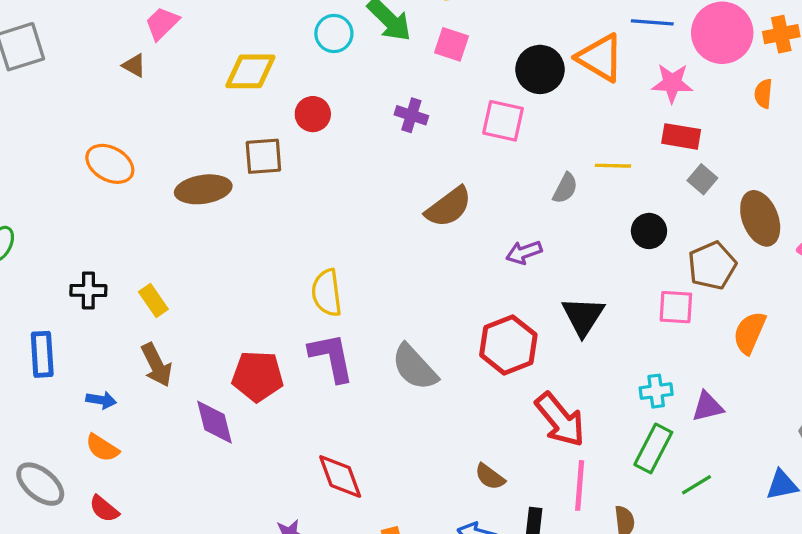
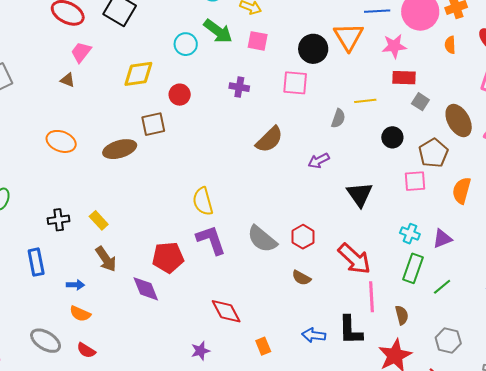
orange triangle: (600, 58) -> (349, 37), turned 36
red hexagon: (508, 345) -> (303, 237), moved, size x0.7
cyan cross: (656, 391) -> (410, 234), turned 36
brown semicircle: (490, 477) -> (301, 278), moved

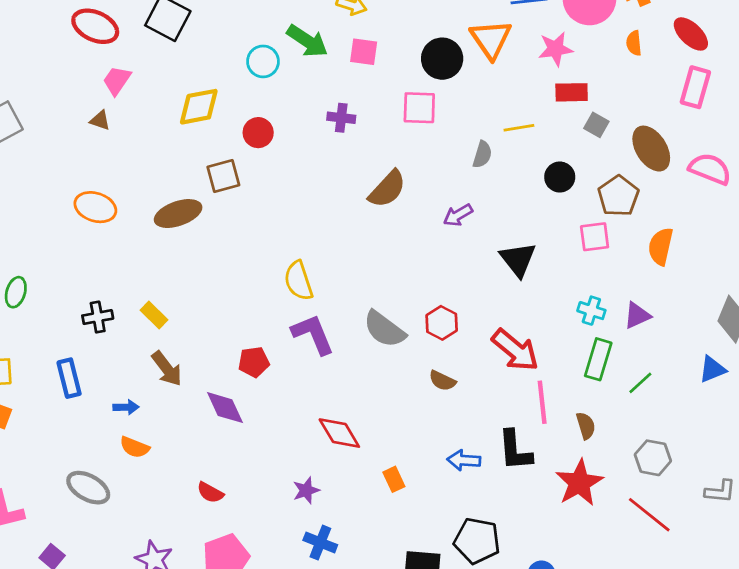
red pentagon: (168, 257) -> (254, 362), size x0.7
red semicircle: (86, 350) -> (210, 493), moved

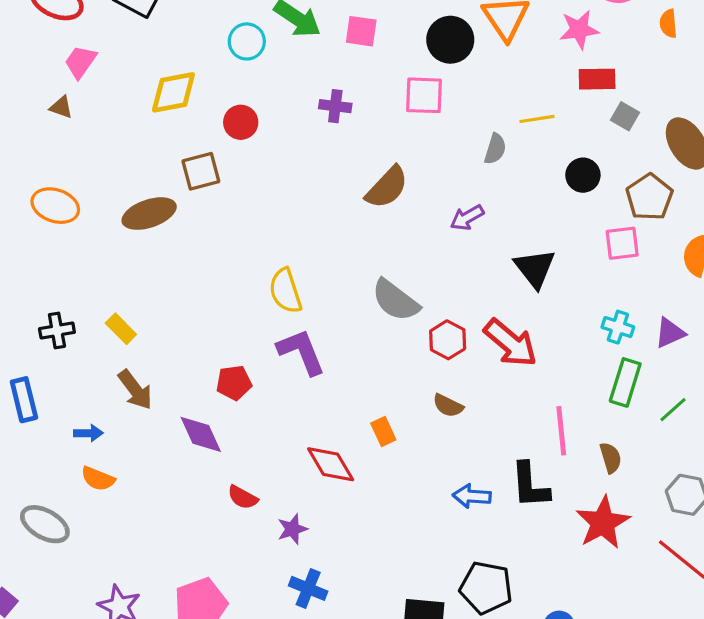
gray semicircle: (384, 329) -> (395, 300), moved
red arrow: (515, 350) -> (510, 343), moved
orange rectangle: (394, 479) -> (383, 432), moved
red semicircle: (210, 493) -> (243, 497), moved

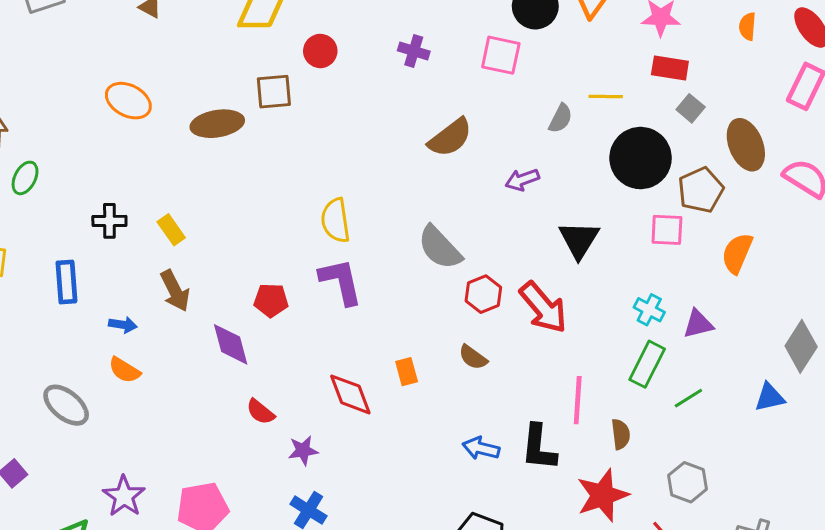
black circle: (583, 175) -> (641, 158), size x1.8

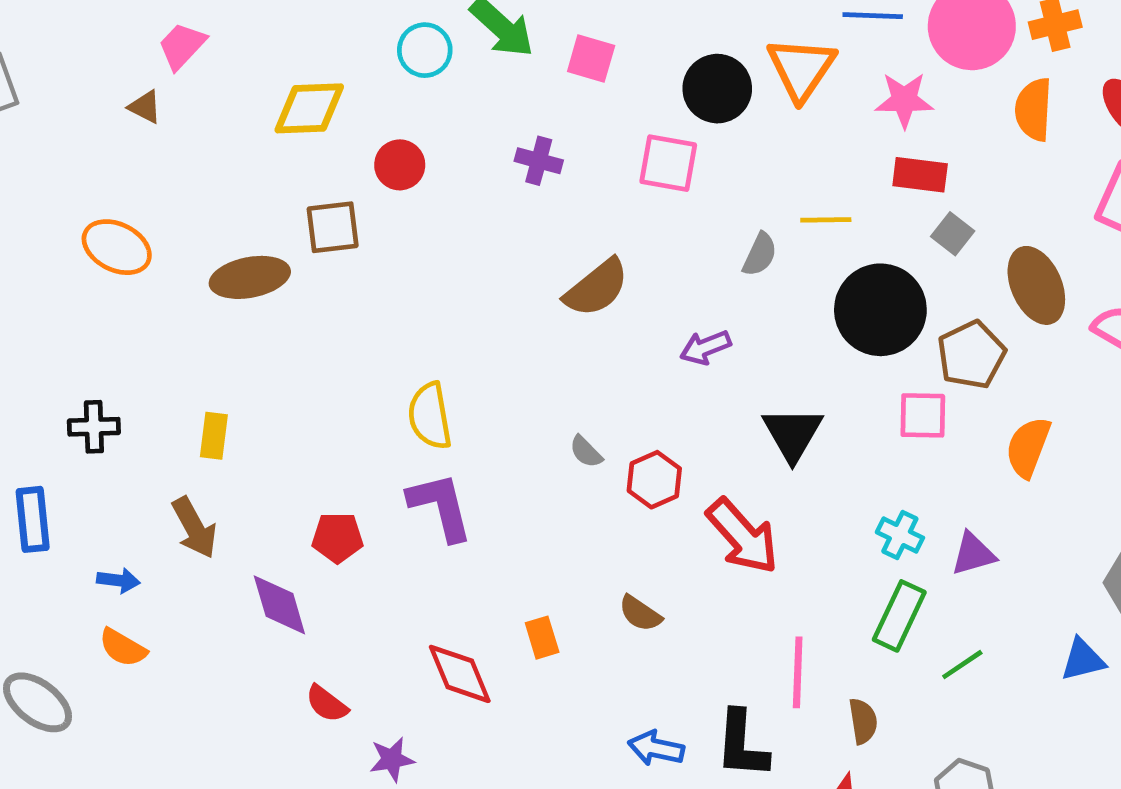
orange semicircle: (747, 26) -> (1034, 109), size x1.5
yellow rectangle: (171, 230) -> (214, 436), moved, turned 44
gray semicircle: (440, 248) -> (586, 452), size x0.5
red hexagon: (483, 294) -> (654, 480), moved

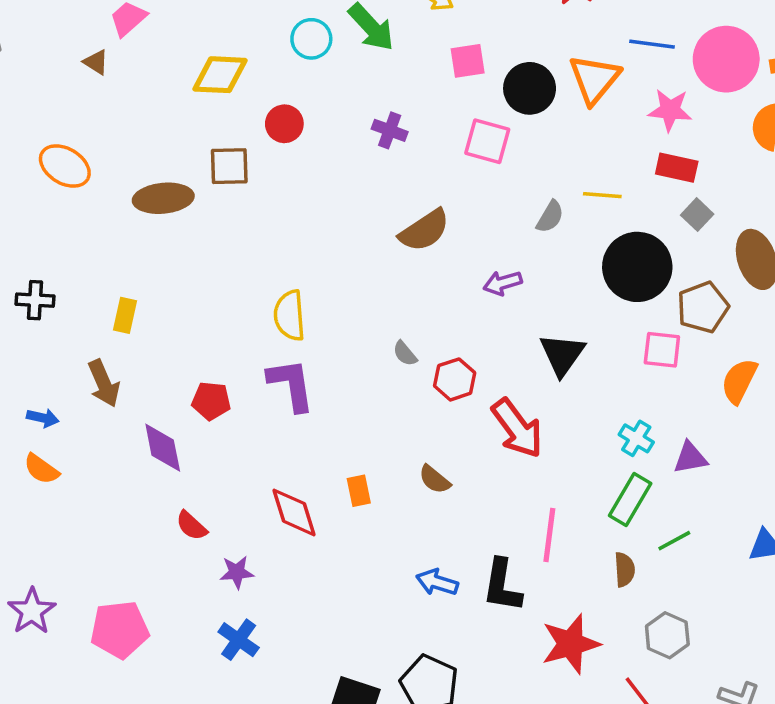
pink square: (591, 59) -> (468, 61), moved, turned -30
brown semicircle: (863, 721) -> (625, 570), moved

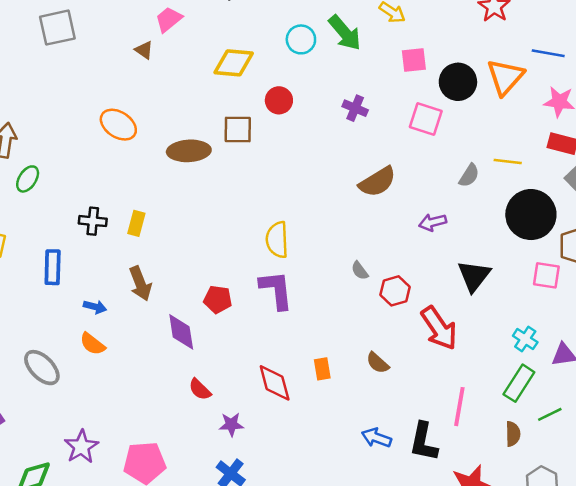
yellow rectangle: (125, 315) -> (136, 223), moved

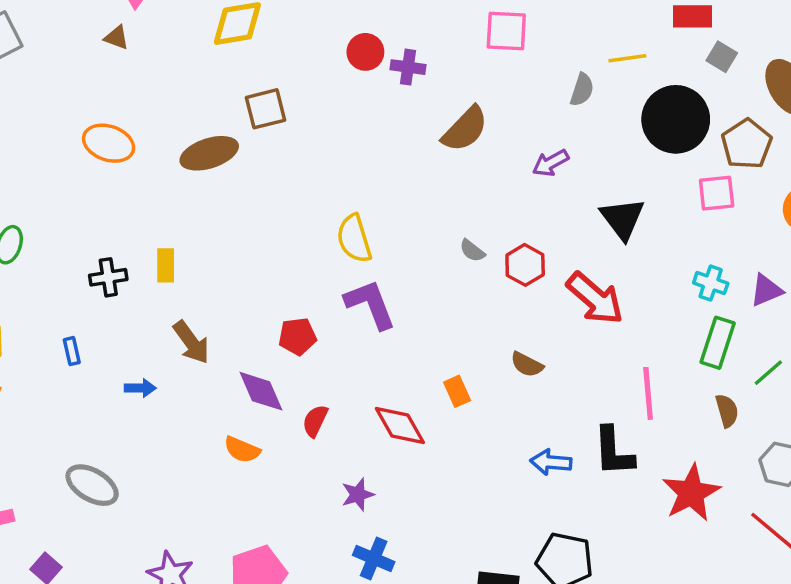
red circle: (279, 100) -> (365, 52), moved
purple cross: (355, 108) -> (408, 67), moved
blue rectangle: (53, 267) -> (72, 351), size x0.6
orange semicircle: (92, 344) -> (242, 450), moved
red semicircle: (200, 389) -> (315, 421), moved, turned 85

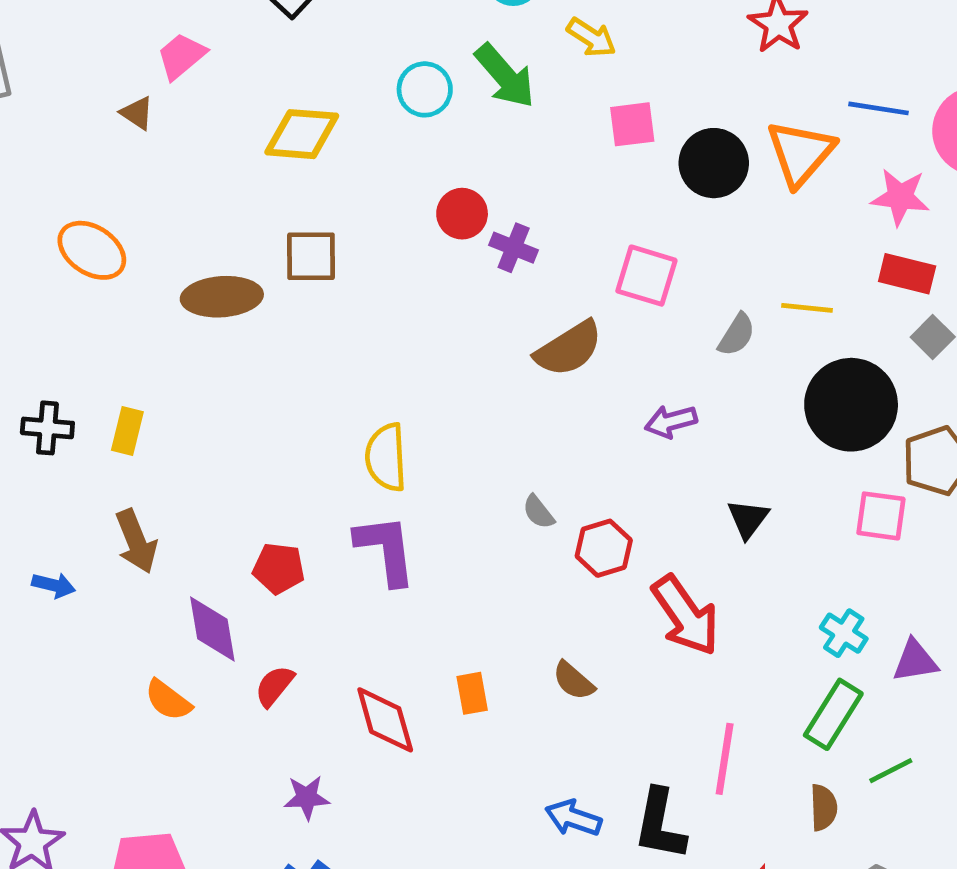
pink square: (506, 31) -> (646, 276), moved
black triangle: (622, 219) -> (748, 519), size x0.7

